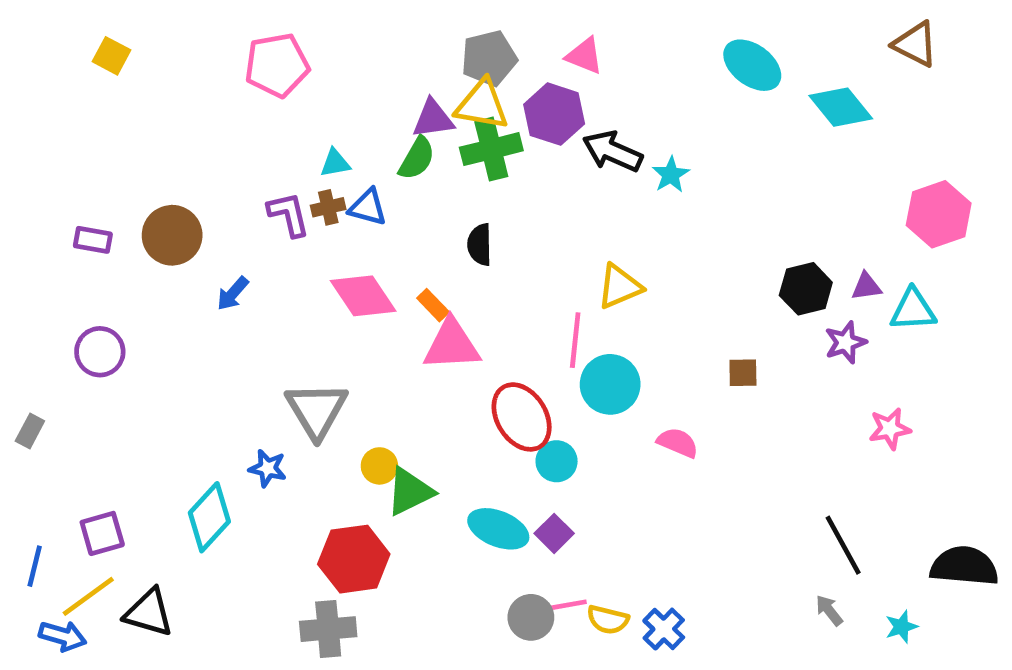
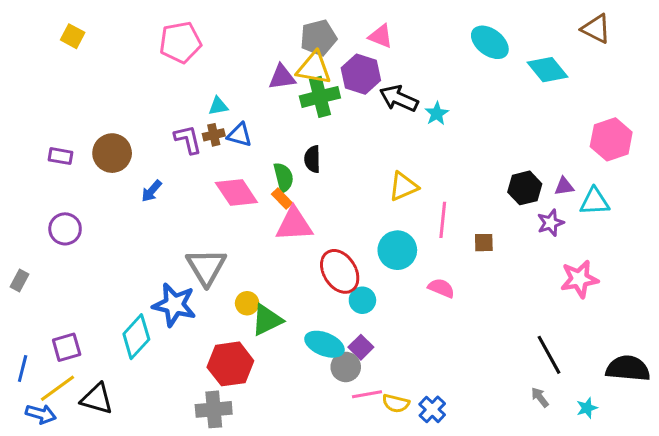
green semicircle: (417, 158) -> (284, 177), moved, turned -44
pink line: (575, 340) -> (443, 220), moved
pink star: (890, 429) -> (579, 279), size x1.4
blue star: (268, 468) -> (174, 305), size x1.8
gray circle: (531, 617) -> (346, 367), moved

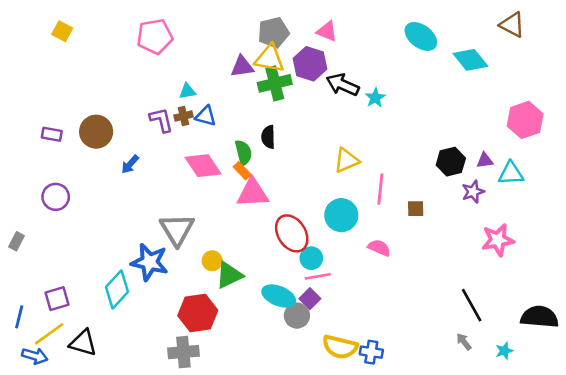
pink line: (367, 394) -> (318, 276), moved
yellow semicircle: (396, 403) -> (340, 347), size x1.5
blue cross: (432, 409) -> (371, 352), turned -35

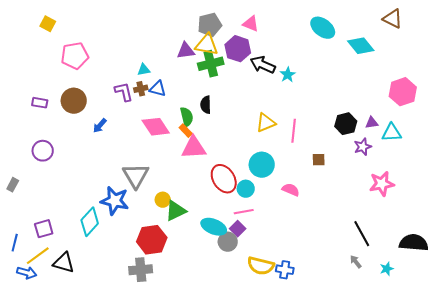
pink pentagon: (155, 36) -> (75, 56), moved
pink line: (380, 189) -> (294, 131), moved
cyan circle: (311, 258) -> (246, 189), moved

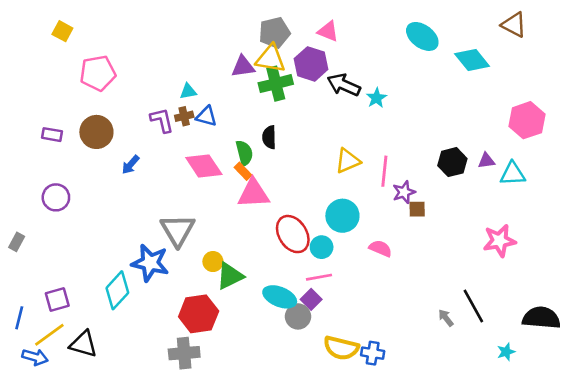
purple star: (363, 147) -> (404, 192), moved
gray arrow: (356, 262) -> (446, 318), moved

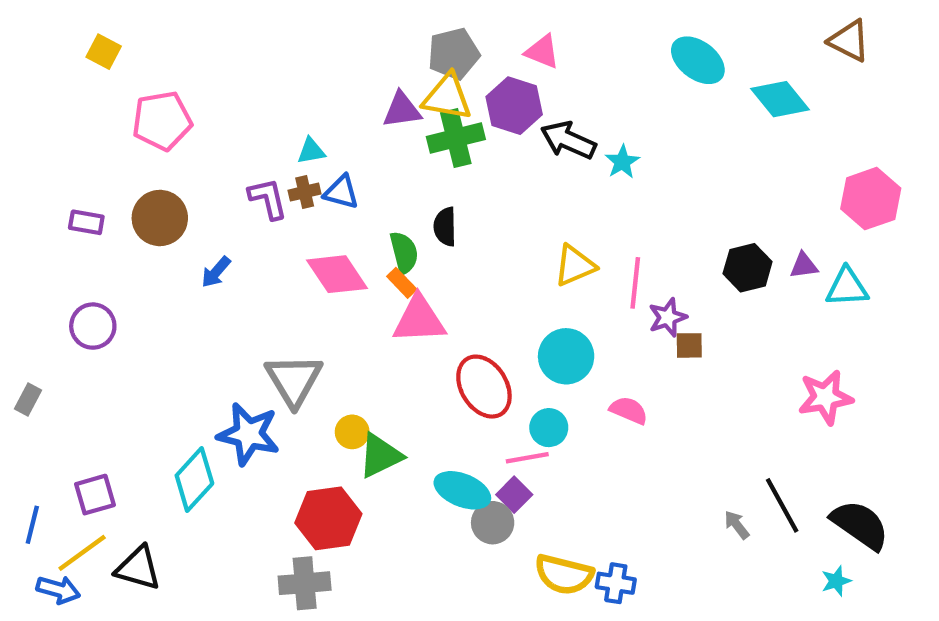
cyan circle: (322, 247) -> (549, 428), moved
black semicircle: (541, 318) -> (860, 525), moved, turned 30

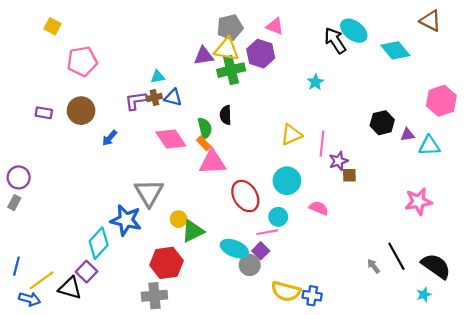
black arrow: (568, 140) -> (335, 41), moved, turned 32
purple L-shape: (268, 199) -> (136, 101), turned -85
black hexagon: (748, 268) -> (382, 123), moved
purple circle: (93, 326) -> (19, 177), moved
purple square: (95, 495) -> (87, 272), moved, turned -30

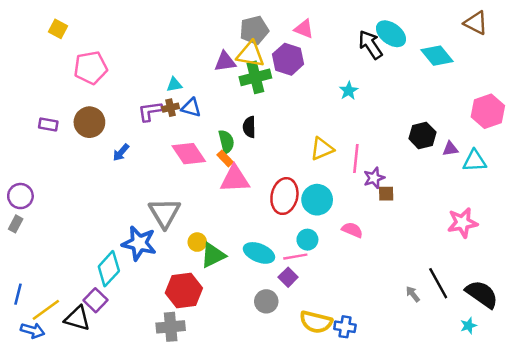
red ellipse: (245, 196) -> (284, 196), moved, turned 44
cyan ellipse: (234, 249) -> (259, 253), moved
gray circle: (250, 265) -> (266, 301), moved

